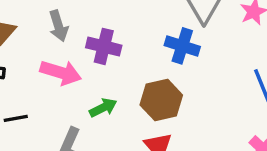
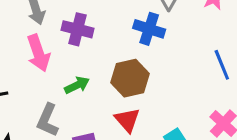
pink arrow: (61, 73) -> (38, 53), turned 54

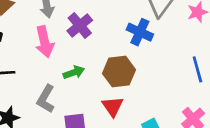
purple cross: (77, 29) -> (80, 25), turned 30

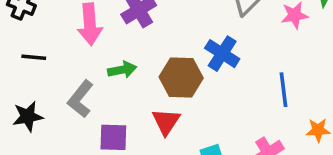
blue cross: (140, 32) -> (222, 54), moved

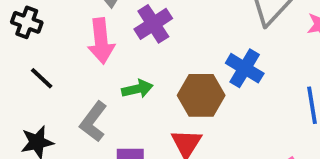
black line: (34, 57) -> (42, 78), turned 40

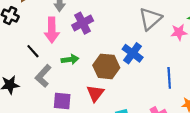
black line: (42, 78) -> (33, 51), moved

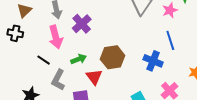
blue cross: (133, 53) -> (153, 61), moved
blue line: (169, 78) -> (170, 40), moved
red triangle: (95, 93) -> (94, 77), moved

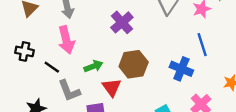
purple cross: (82, 24) -> (122, 22), moved
black cross: (15, 33) -> (24, 51), moved
gray L-shape: (58, 80) -> (69, 91), turned -50

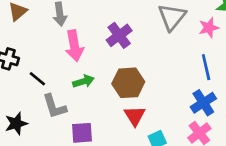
pink arrow: (66, 40) -> (74, 46), moved
blue cross: (181, 69) -> (203, 103), moved, turned 30
red triangle: (112, 87) -> (135, 116), moved

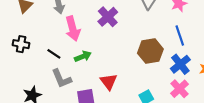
black line: (37, 79) -> (54, 54), moved
brown hexagon: (128, 83) -> (150, 51), moved
red triangle: (135, 116) -> (109, 82), moved

